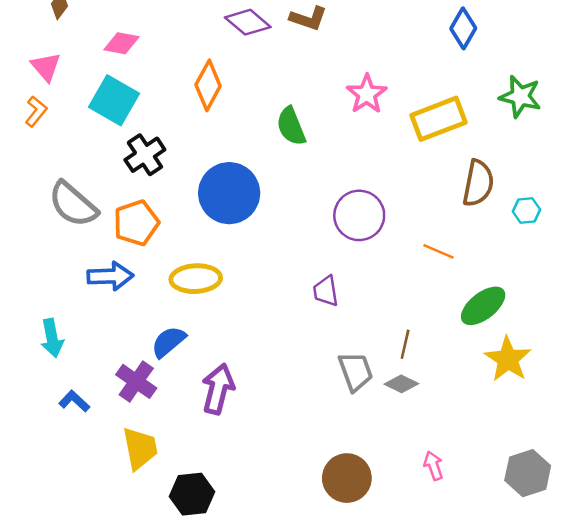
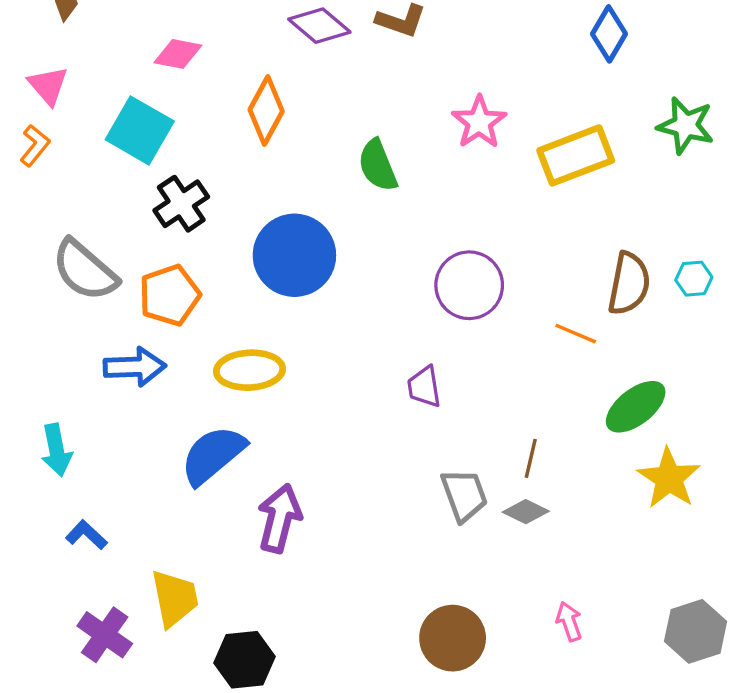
pink diamond: (121, 43) -> (178, 54), moved
brown semicircle: (478, 183) -> (629, 284), moved
blue semicircle: (168, 342) -> (213, 455), size x1.4
purple cross: (136, 381) -> (105, 635), moved

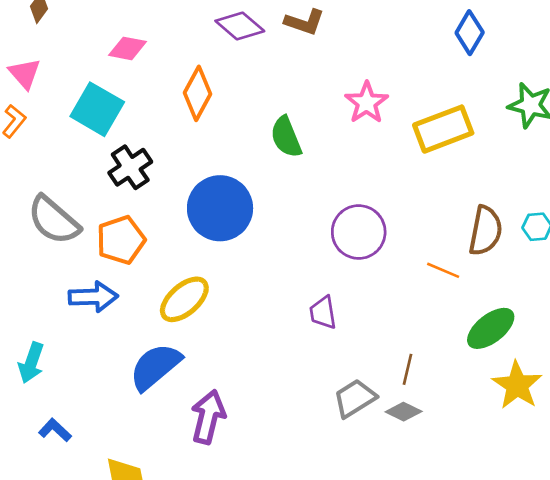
yellow ellipse: (250, 370) -> (184, 299), turned -38
cyan arrow: (56, 450) -> (31, 363), turned 30
gray trapezoid: (464, 495) -> (355, 398), turned -102

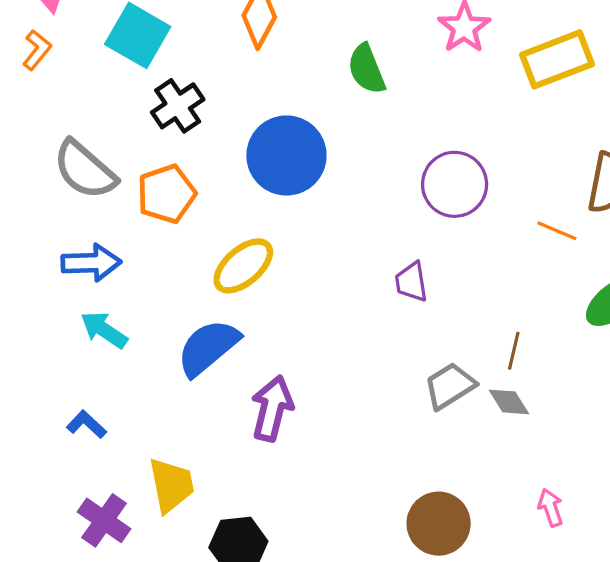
blue arrow: (93, 297) -> (91, 263), moved
cyan arrow: (31, 363) -> (104, 330), moved, turned 105
gray diamond: (404, 412) -> (509, 402), turned 32

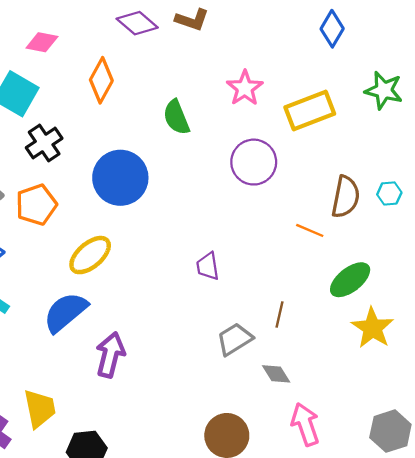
purple circle: (455, 184) -> (254, 162), moved
gray diamond: (509, 402) -> (276, 374), moved
pink arrow: (551, 508) -> (305, 424), size x1.6

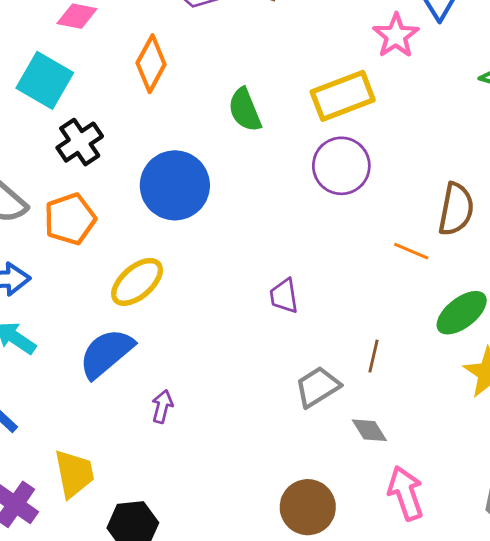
pink star: (245, 88) -> (396, 36), moved
yellow rectangle: (310, 111) -> (343, 96), moved
purple arrow: (110, 355) -> (162, 406), size x0.6

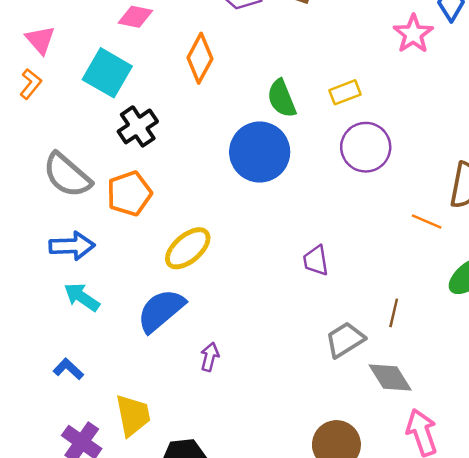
yellow rectangle: (343, 96) -> (345, 92), moved, size x0.6
blue circle: (175, 185) -> (260, 152), moved
gray diamond: (369, 430) -> (390, 378), size x1.4

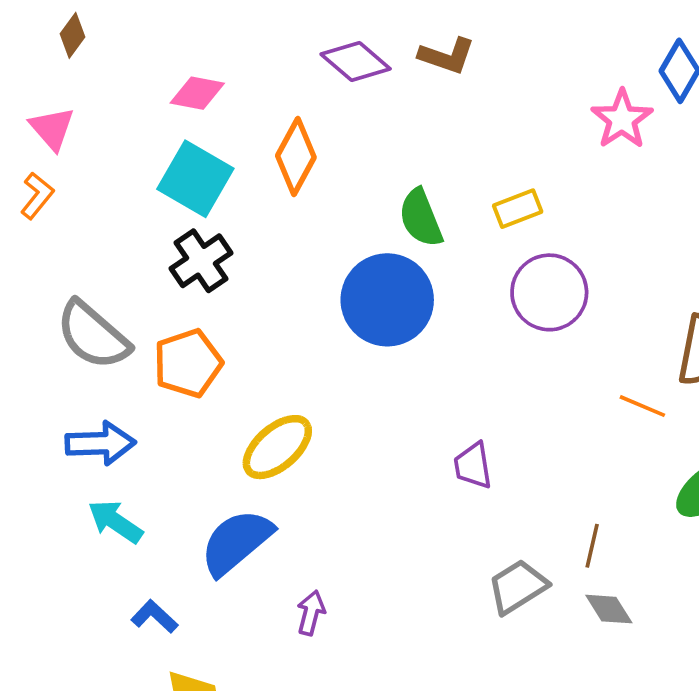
cyan square: (107, 73) -> (195, 179), moved
blue L-shape: (68, 369) -> (154, 617), moved
gray diamond: (390, 378) -> (609, 609), moved, size x0.7

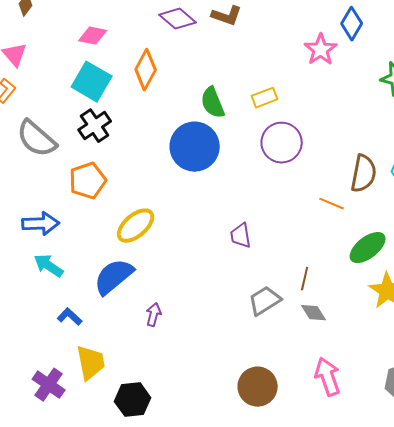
gray semicircle: (93, 335) -> (37, 139), moved

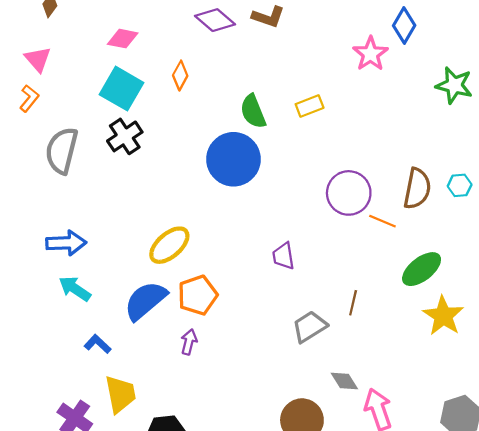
orange diamond: (146, 70) -> (180, 76), size x0.7
gray semicircle: (37, 139) -> (62, 151), turned 63
purple circle: (282, 143) -> (349, 193), moved
orange pentagon: (88, 181) -> (198, 295), moved
gray diamond: (314, 313) -> (344, 381), moved

